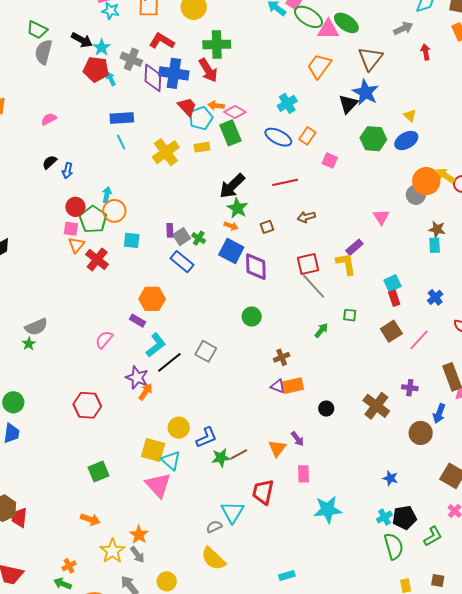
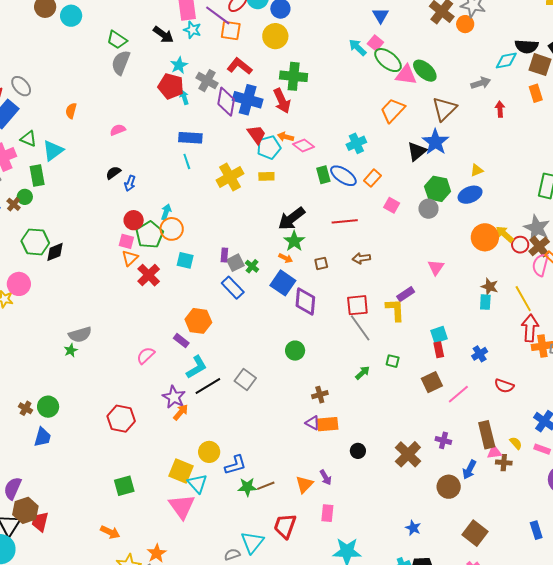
black arrow: (82, 40) -> (163, 35), moved
yellow triangle: (410, 116) -> (477, 170), turned 48
green rectangle: (230, 133) -> (323, 175), moved, size x0.7
gray circle: (416, 195) -> (428, 209), moved

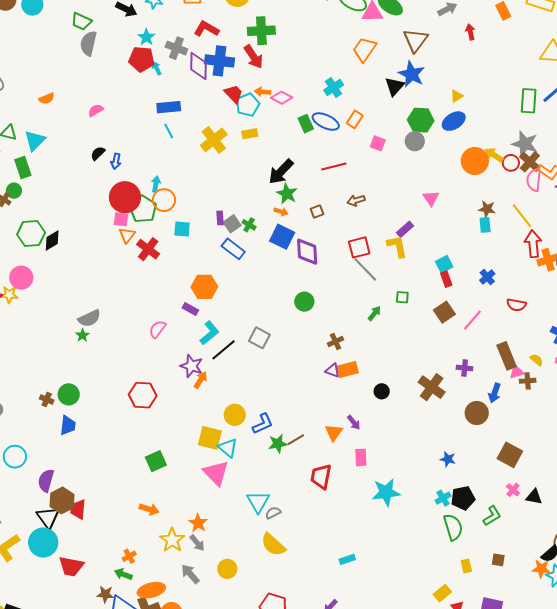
orange semicircle: (71, 111) -> (47, 98), turned -119
red circle: (134, 220) -> (125, 197), size x1.6
cyan triangle: (252, 542) -> (258, 502), moved

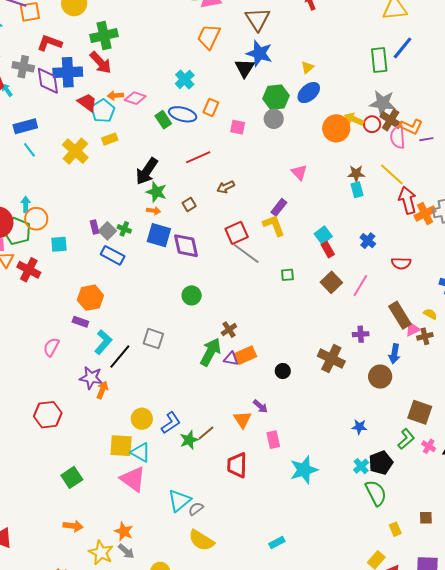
green arrow: (374, 313) -> (210, 352), moved, size x1.8
cyan triangle: (258, 502) -> (179, 501), turned 30
green L-shape: (492, 516) -> (406, 439), moved

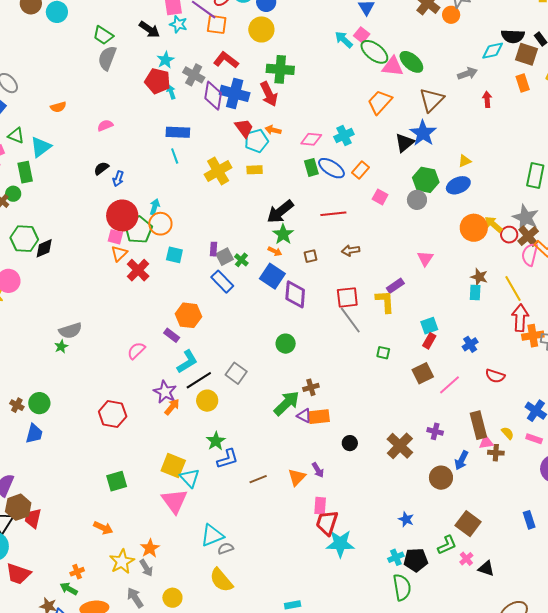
pink diamond: (135, 98) -> (311, 139), moved, turned -30
red rectangle: (328, 250) -> (429, 341), turned 42
yellow circle: (142, 419) -> (207, 401), moved
green star: (189, 440) -> (216, 441), moved, turned -30
red trapezoid: (237, 465) -> (327, 523), moved

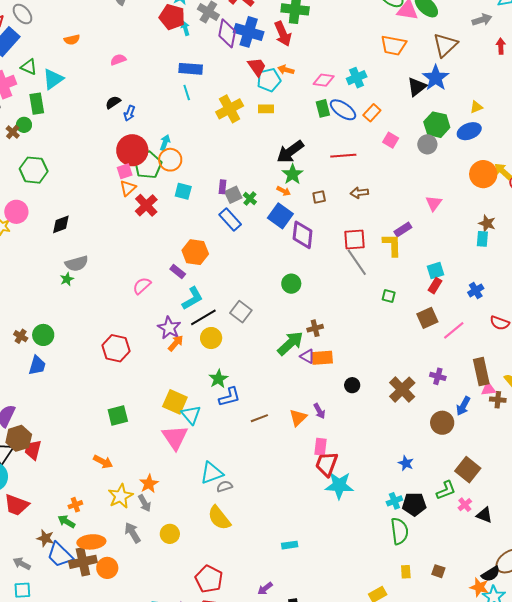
orange trapezoid: (380, 102) -> (393, 45), turned -124
pink square: (115, 237) -> (125, 171), turned -35
black diamond: (44, 248) -> (61, 224), moved

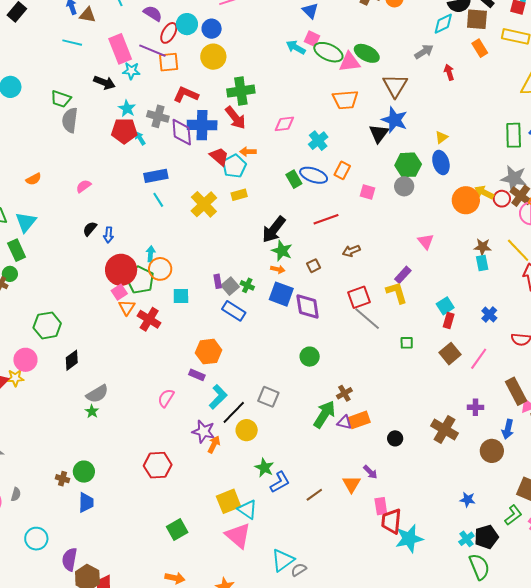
pink diamond: (324, 80) -> (284, 124), moved
blue ellipse: (469, 131) -> (441, 163), turned -70
green hexagon: (34, 170) -> (47, 325), moved
yellow square: (175, 402) -> (229, 501), turned -30

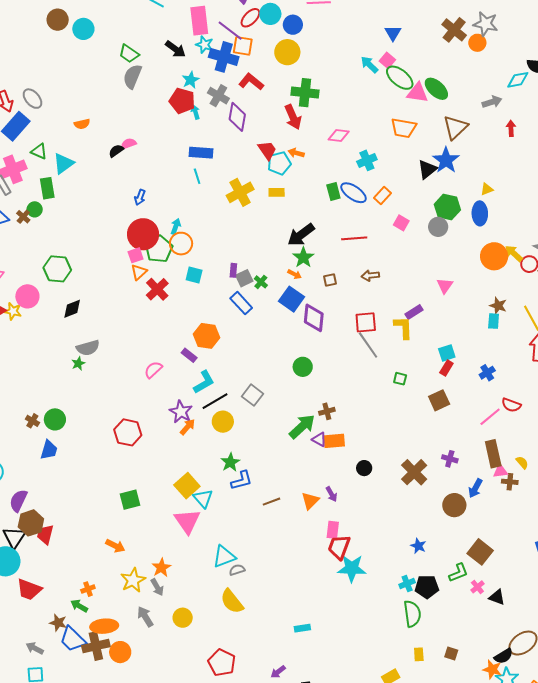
blue cross: (202, 125) -> (224, 57), moved
black semicircle: (90, 229) -> (116, 151), moved
pink line: (479, 359) -> (490, 417), moved
yellow square: (229, 501) -> (187, 486), turned -35

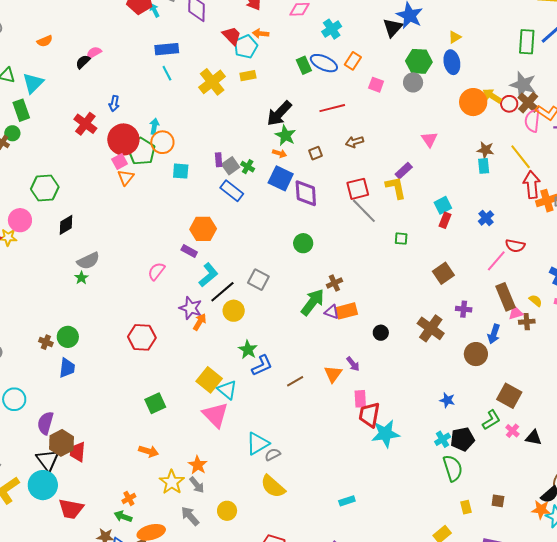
red cross: (157, 289) -> (85, 124), moved
brown square: (439, 400) -> (443, 273), moved

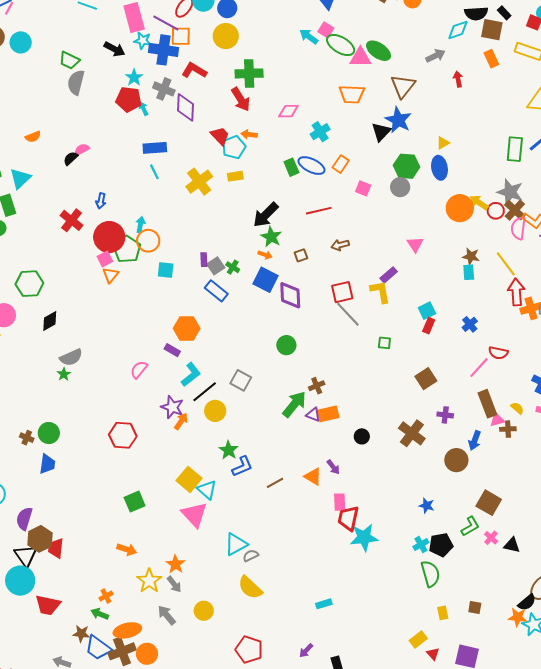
orange triangle: (333, 374) -> (313, 477), turned -36

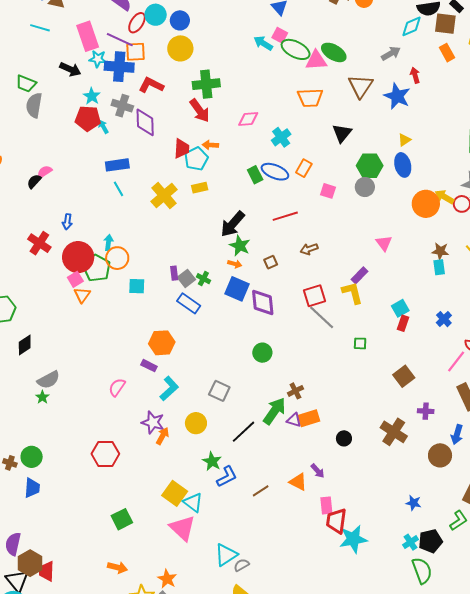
blue star: (398, 120) -> (397, 96), moved
red trapezoid: (220, 136) -> (182, 149), turned 50
black line: (205, 392) -> (243, 432), moved

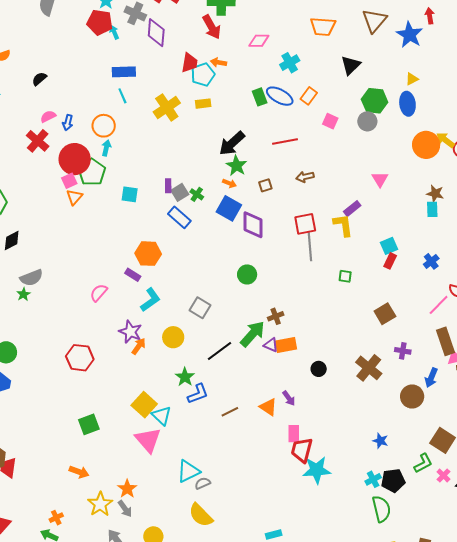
pink semicircle: (45, 172) -> (48, 116), moved
orange circle: (117, 258) -> (104, 126), moved
gray line: (322, 317) -> (310, 246), turned 36

